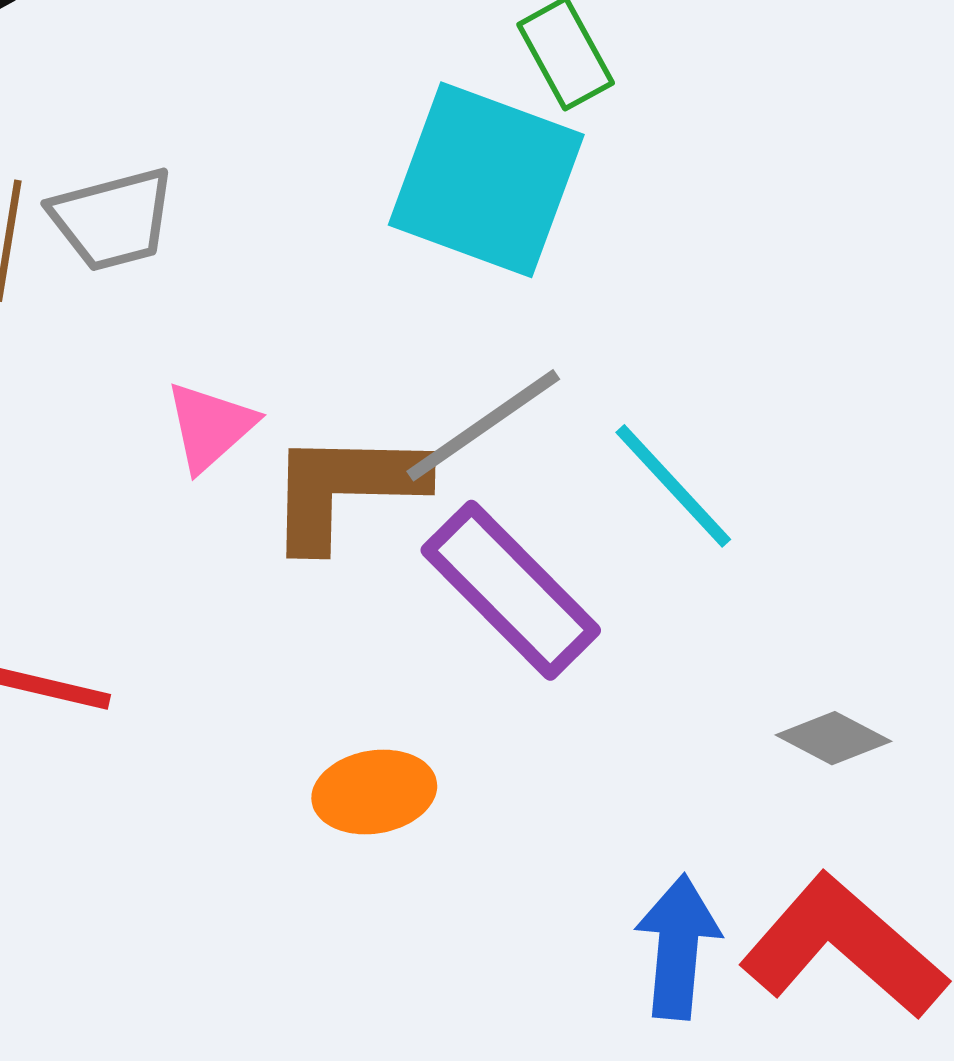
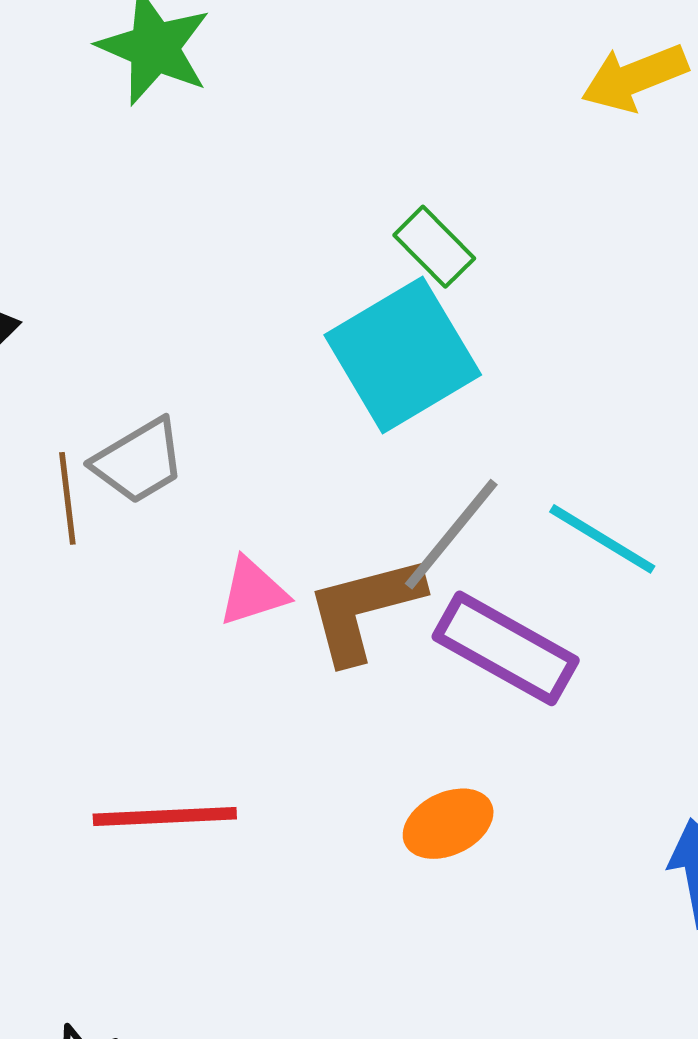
cyan square: (486, 180) -> (403, 355), turned -35
pink triangle: (210, 426) -> (253, 592), turned 40

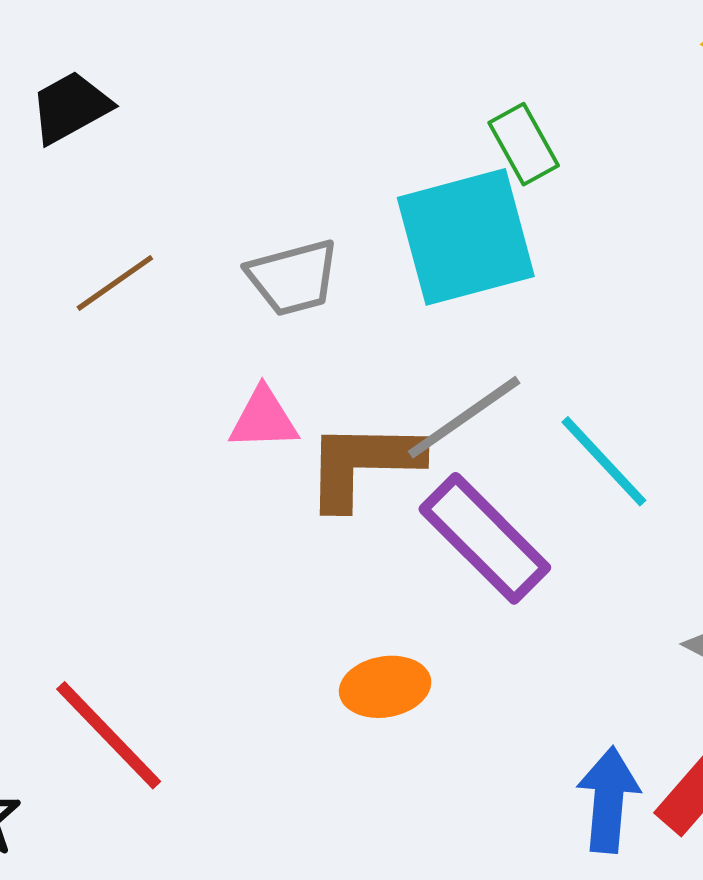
gray trapezoid: (139, 461) -> (293, 278), moved
brown line: (67, 498) -> (115, 283), turned 46
red line: (165, 817) -> (109, 735), moved, turned 33

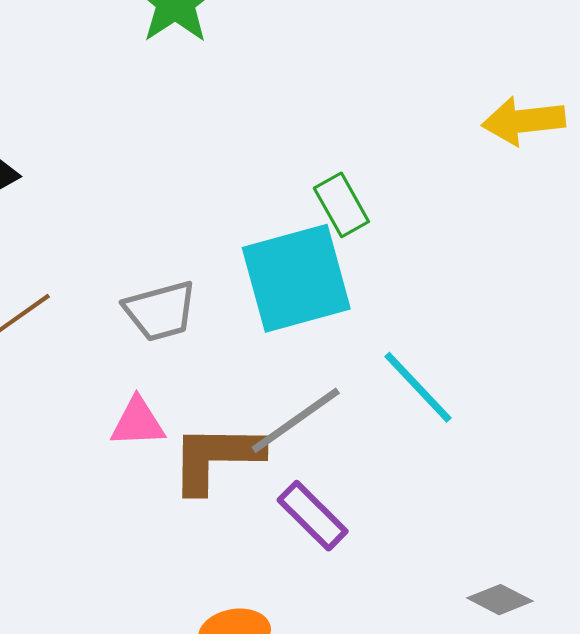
cyan line: (604, 461) -> (418, 387), moved
purple rectangle: (485, 538) -> (313, 516), size x0.7

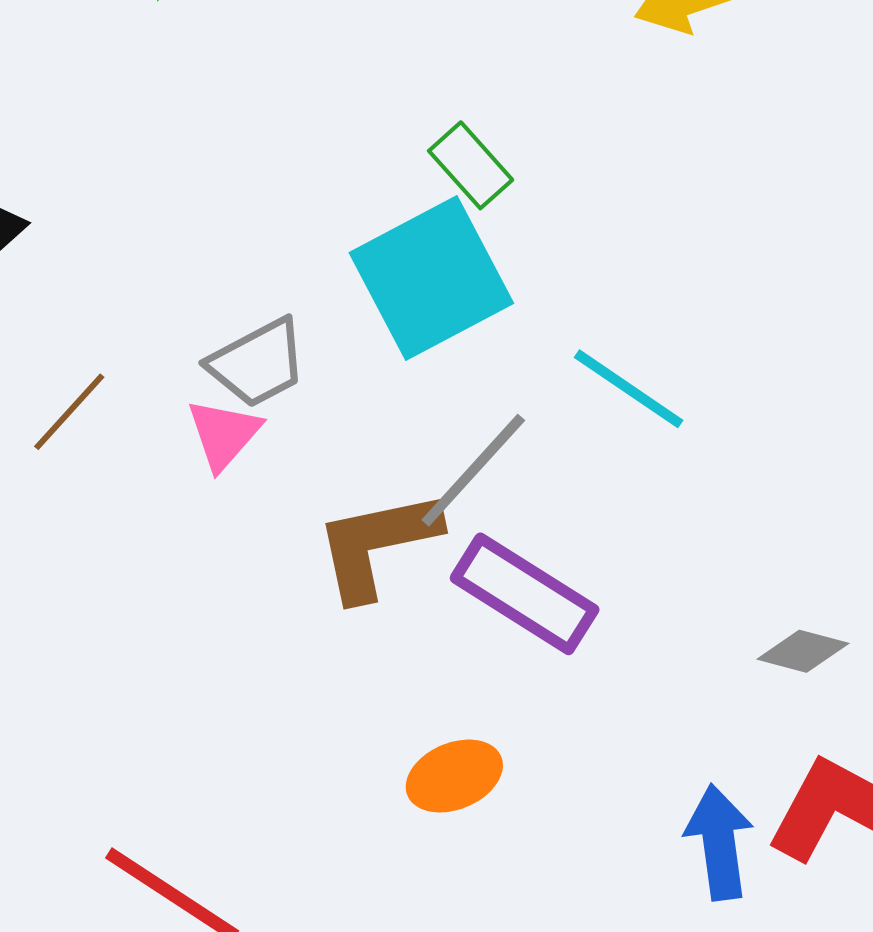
pink triangle: (138, 422) -> (224, 434), moved, turned -34
purple rectangle: (313, 516) -> (525, 594), size x1.4

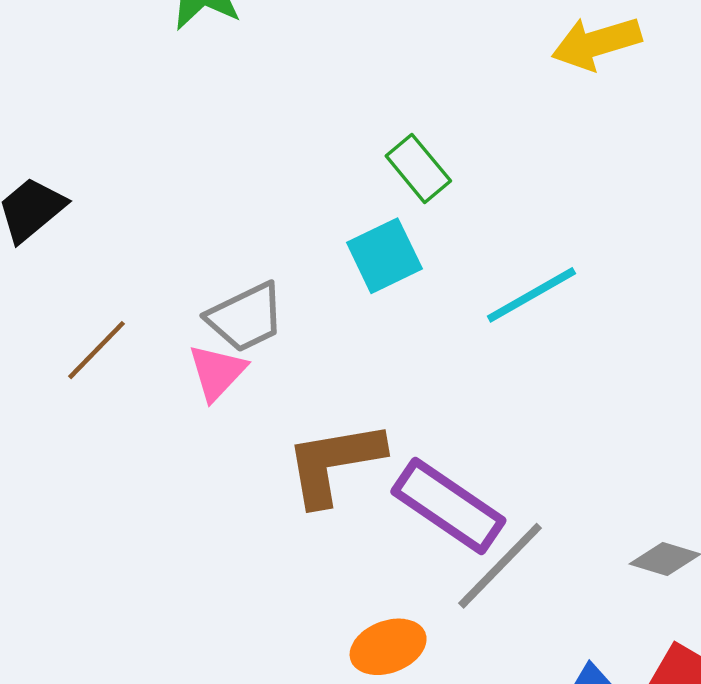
cyan square: (431, 278) -> (384, 256), size x0.6
cyan line: (629, 389) -> (531, 295), moved, turned -66
gray line: (473, 470) -> (500, 566), moved

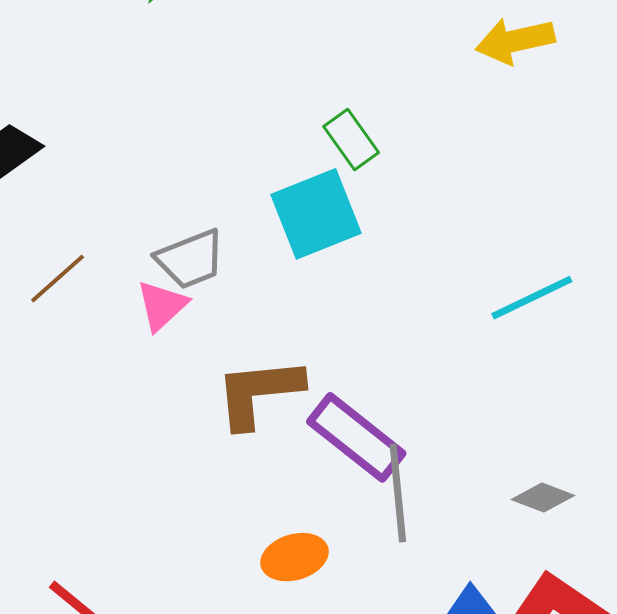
cyan square: (384, 256) -> (316, 214), size x1.4
cyan line: (531, 295) -> (532, 298), moved
gray line: (500, 566) -> (398, 493), turned -54

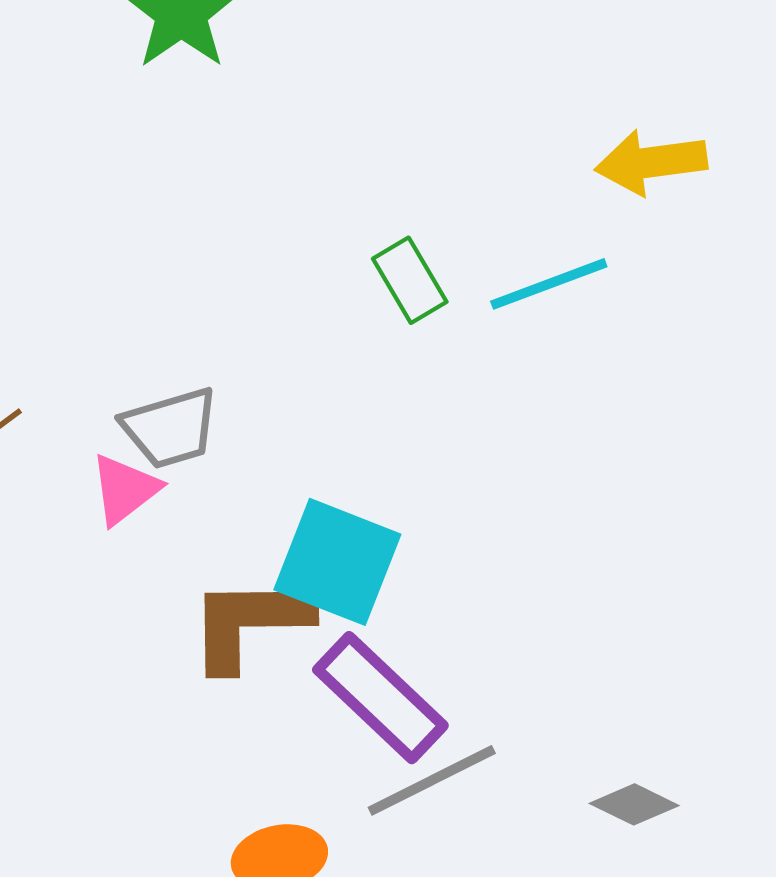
cyan square: (316, 214) -> (337, 562), moved, turned 38
cyan line: (532, 298) -> (549, 284), moved
gray line: (398, 493) -> (432, 780), turned 64

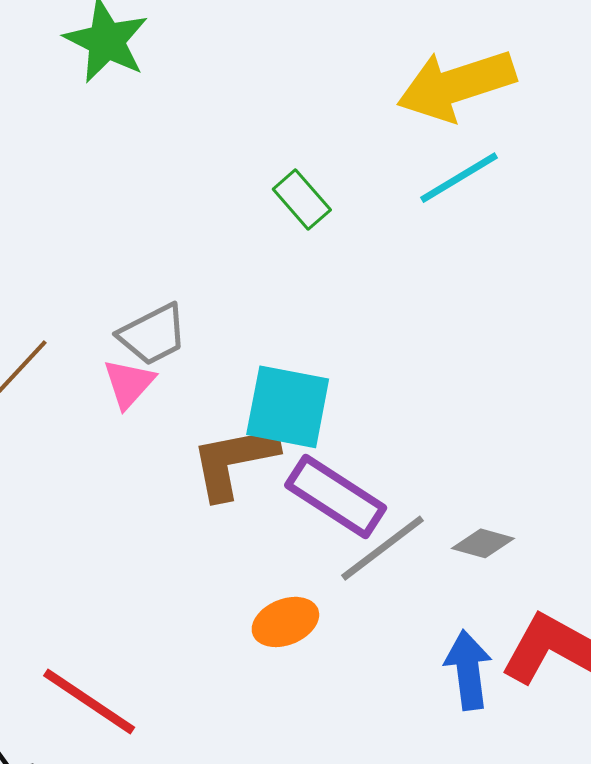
yellow arrow: (651, 162) -> (456, 85), size x1.5
cyan line: (549, 284) -> (459, 178), moved
gray diamond: (634, 804) -> (483, 543), moved

